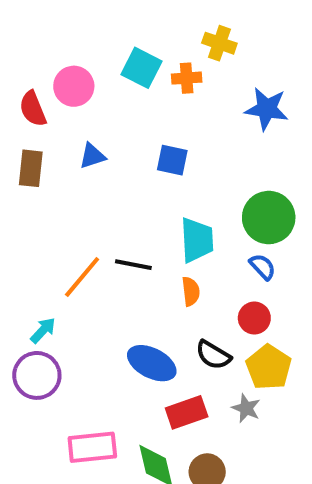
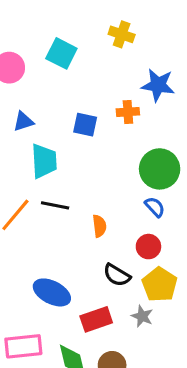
orange cross: (187, 78) -> (128, 112), moved
cyan trapezoid: (197, 240) -> (44, 161), moved
blue ellipse: (152, 363) -> (52, 292), moved

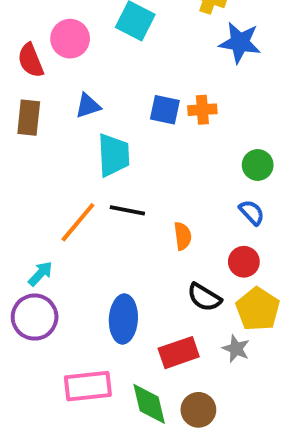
blue star: (158, 85) -> (240, 43), moved
orange cross: (128, 112) -> (202, 110), moved
green circle: (160, 169) -> (258, 165), size x0.6
blue ellipse: (52, 292) -> (123, 319), turned 66

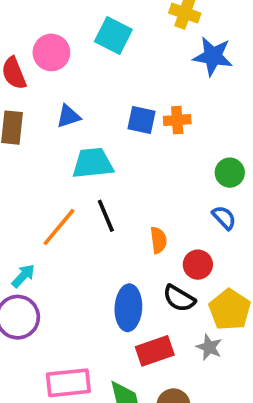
cyan trapezoid: (114, 155) -> (93, 163), turned -93
black line: (127, 210) -> (106, 216), turned 56
red circle: (244, 262) -> (198, 265), moved
blue ellipse: (123, 319) -> (128, 308), moved

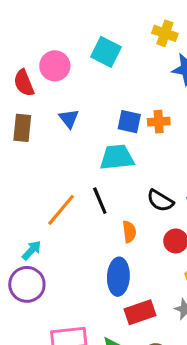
blue triangle: (68, 116) -> (69, 119), turned -50
cyan trapezoid: (93, 163) -> (117, 157), moved
orange semicircle: (158, 240) -> (129, 232), moved
black semicircle: (179, 298) -> (160, 201), moved

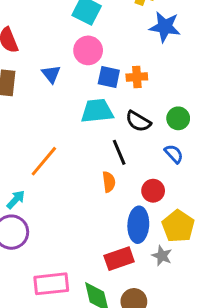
pink circle: (55, 66) -> (88, 50), moved
black line: (100, 201) -> (119, 152), moved
black semicircle: (160, 201) -> (138, 121), moved
blue ellipse: (118, 277) -> (138, 225), moved

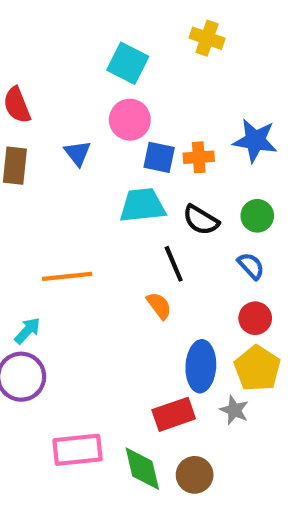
blue star: (165, 27) -> (255, 141), moved
orange line: (44, 161) -> (67, 276), turned 44
orange semicircle: (109, 182) -> (159, 306), turned -30
red circle: (153, 191) -> (255, 318), moved

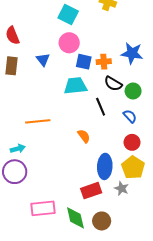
black semicircle: (201, 220) -> (113, 84), moved
black line: (174, 264) -> (101, 107), moved
cyan arrow: (27, 331) -> (18, 149), turned 32

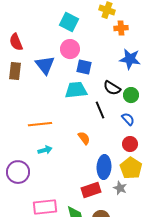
blue triangle: (43, 60) -> (45, 65), size x1.5
orange cross: (104, 62) -> (121, 28), moved
cyan arrow: (18, 149) -> (45, 150), moved

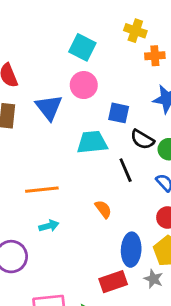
blue square: (84, 67) -> (119, 113), moved

